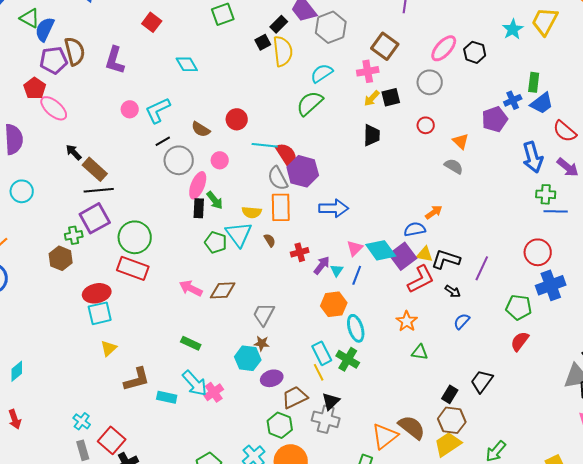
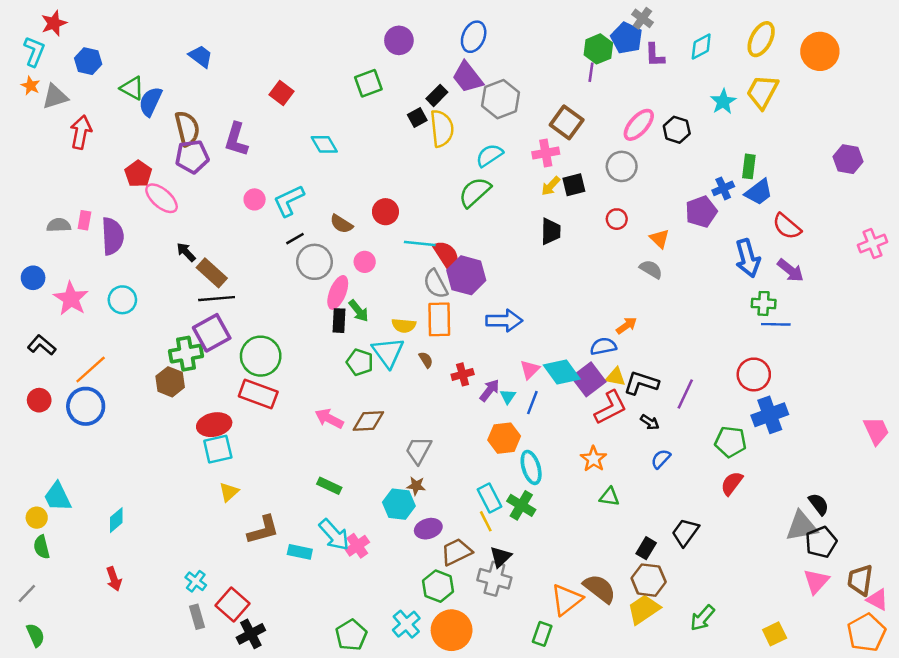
purple pentagon: (54, 60) -> (192, 157), moved
green cross: (74, 235) -> (186, 354), size x1.5

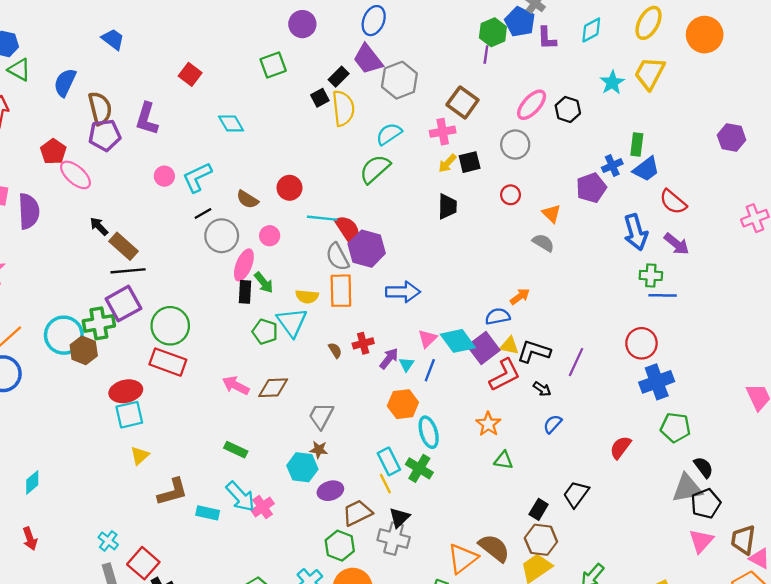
green triangle: (132, 88) -> (19, 70), moved
cyan circle: (122, 300) -> (64, 335), moved, size x1.4
brown semicircle: (426, 360) -> (335, 350), moved
green pentagon: (731, 442) -> (675, 428), moved

